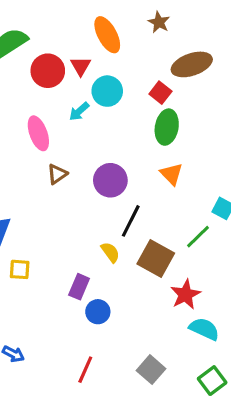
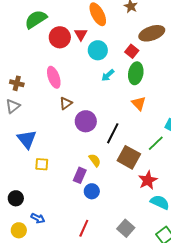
cyan arrow: (79, 111) -> (108, 75), moved
purple circle: (110, 180) -> (86, 121), moved
yellow semicircle: (110, 252) -> (95, 160), moved

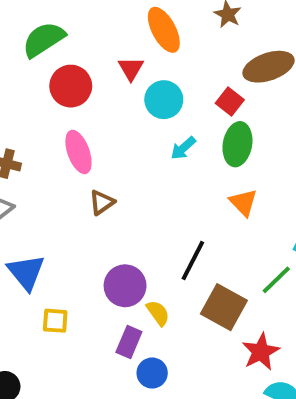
red circle: (60, 37) -> (71, 86), moved
purple circle: (86, 121) -> (125, 286), moved

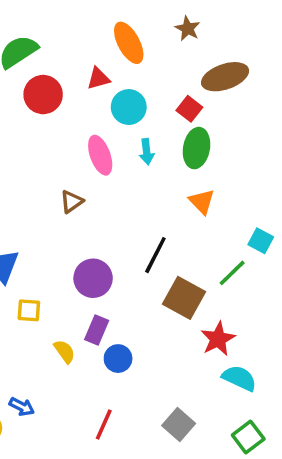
red triangle: (131, 69) -> (98, 78), turned 45
cyan arrow: (183, 148) -> (147, 152), turned -55
pink ellipse: (78, 152) -> (100, 155), moved
yellow semicircle: (158, 313) -> (65, 351), moved

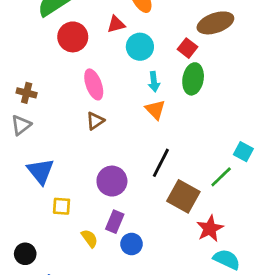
pink ellipse: (100, 155) -> (94, 84), moved
orange triangle: (202, 202) -> (155, 110), moved

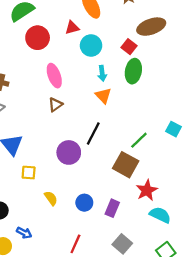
black line: (161, 163) -> (93, 134), moved
green line: (221, 177) -> (139, 140), moved
purple rectangle: (115, 222) -> (112, 208), moved

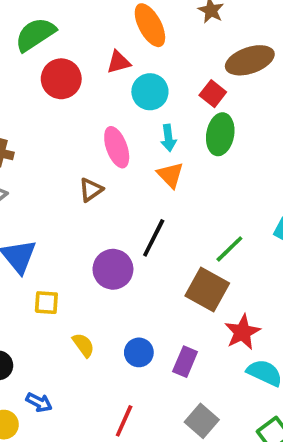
pink ellipse: (54, 76) -> (117, 147), moved

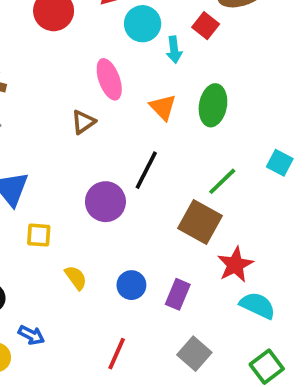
green ellipse: (220, 134) -> (213, 105), moved
cyan arrow: (168, 138) -> (174, 50), moved

